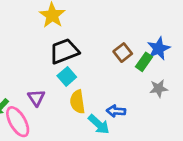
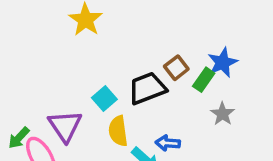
black trapezoid: (64, 51) -> (147, 88), moved
gray star: (159, 88) -> (223, 114), turned -30
purple triangle: (36, 98) -> (65, 126), size x1.5

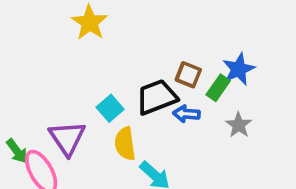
brown square: (176, 68) -> (188, 75), turned -30
green arrow: (19, 138) -> (17, 151), turned -80
blue arrow: (168, 143) -> (186, 114), moved

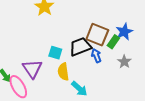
brown square: (188, 75) -> (97, 35), size x1.6
cyan square: (110, 108) -> (55, 53), turned -32
blue arrow: (186, 114) -> (96, 56), turned 64

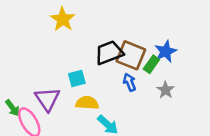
black trapezoid: (80, 47) -> (109, 53), moved
cyan square: (55, 53) -> (77, 78), turned -32
yellow semicircle: (63, 72) -> (87, 103), turned 102

